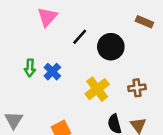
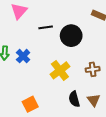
black line: (80, 37) -> (46, 27), turned 40

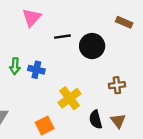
blue cross: (23, 56) -> (36, 70), turned -32
yellow cross: (60, 70) -> (70, 98), moved

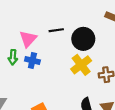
pink triangle: (32, 18) -> (28, 39), moved
yellow cross: (70, 98) -> (81, 65), moved

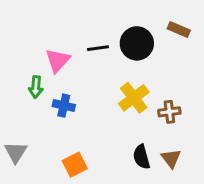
black circle: (83, 39) -> (137, 43), moved
blue cross: (32, 61) -> (64, 106), moved

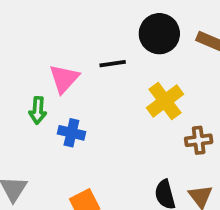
black circle: (137, 43) -> (159, 34), moved
yellow cross: (134, 98) -> (165, 101), moved

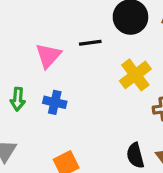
green arrow: (38, 110) -> (18, 99), moved

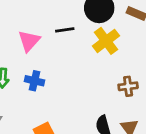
yellow cross: (135, 75) -> (106, 41), moved

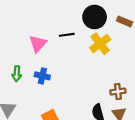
brown cross: (128, 86) -> (118, 92), moved

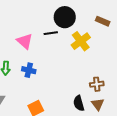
black circle: (95, 17) -> (65, 17), moved
pink triangle: (38, 44) -> (25, 41), turned -30

